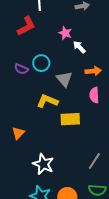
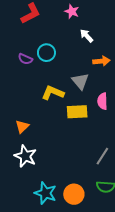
pink star: (65, 33) -> (72, 11), moved
gray triangle: (64, 79) -> (80, 81), moved
pink semicircle: (94, 95) -> (102, 101), moved
white star: (43, 164) -> (25, 156), moved

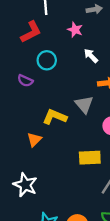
cyan circle: (46, 53) -> (47, 60), moved
yellow rectangle: (77, 112) -> (90, 158), moved
orange triangle: (22, 127) -> (34, 140), moved

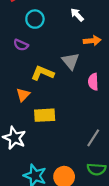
purple semicircle: (25, 81) -> (21, 45), moved
yellow rectangle: (90, 158) -> (45, 115), moved

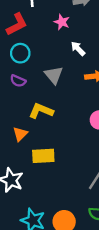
cyan circle: (35, 19) -> (20, 53), moved
gray triangle: (71, 61) -> (54, 75), moved

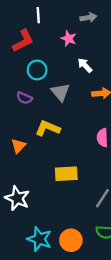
cyan circle: (20, 53) -> (37, 70), moved
orange triangle: (20, 134) -> (18, 146), moved
yellow rectangle: (43, 156) -> (66, 174), moved

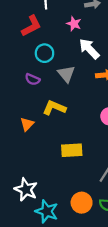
white arrow: (85, 65) -> (89, 49), size x1.5
white star: (17, 198) -> (26, 190), moved
orange circle: (71, 240) -> (82, 203), moved

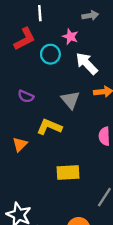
cyan circle: (44, 53) -> (50, 54), moved
gray triangle: (66, 74) -> (70, 100), moved

